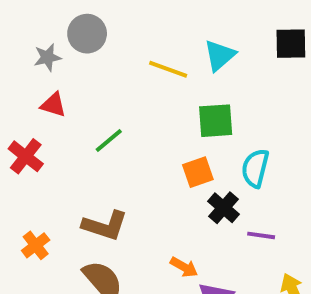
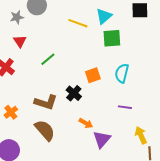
red triangle: (53, 105) -> (20, 41), turned 40
green square: (216, 121) -> (112, 38), moved
black cross: (224, 208) -> (74, 93), moved

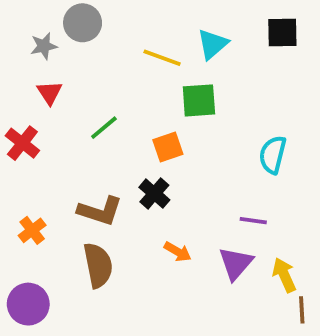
green square: (112, 38) -> (199, 100), moved
cyan semicircle: (122, 73) -> (273, 155), moved
orange square: (93, 75) -> (168, 147), moved
brown semicircle: (45, 130) -> (98, 265), turned 30
purple triangle: (102, 139) -> (236, 263), moved

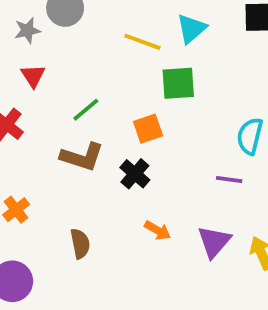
brown L-shape: (100, 211) -> (82, 157), moved
purple line: (253, 221) -> (229, 179), moved
brown semicircle: (98, 265) -> (80, 244), size x0.7

